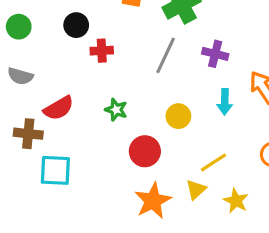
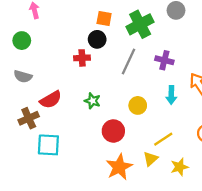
black circle: (76, 25) -> (97, 39), moved
brown cross: (28, 134) -> (29, 118), turned -30
yellow star: (236, 201) -> (179, 167), turned 30

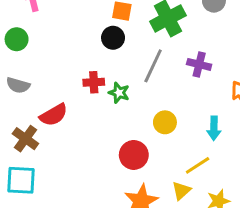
red cross: (82, 58) -> (94, 82), moved
cyan arrow: (171, 95) -> (214, 128), moved
green star: (92, 101) -> (119, 93), moved
brown cross: (29, 118) -> (25, 139), turned -30
cyan square: (48, 145) -> (21, 180), moved

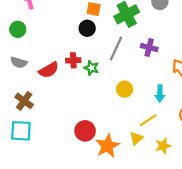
red semicircle: (54, 115) -> (49, 70), moved
red circle: (134, 155) -> (85, 131), moved

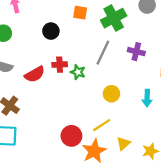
black circle: (87, 28) -> (51, 31), moved
yellow line: (148, 120) -> (102, 125), moved

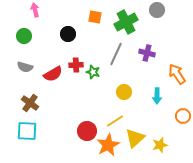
yellow triangle: (123, 143) -> (135, 138), size x1.5

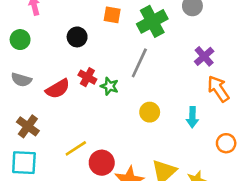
purple cross: (147, 53) -> (204, 56), moved, turned 35
red cross: (76, 65) -> (87, 77), turned 32
yellow line: (115, 121) -> (76, 148), moved

